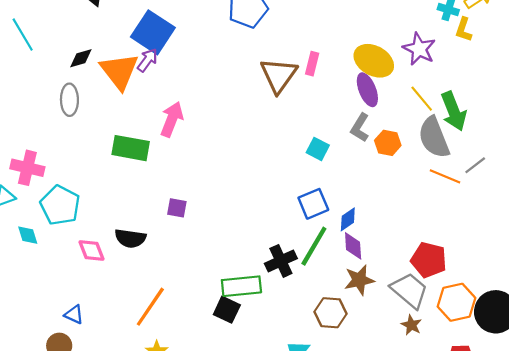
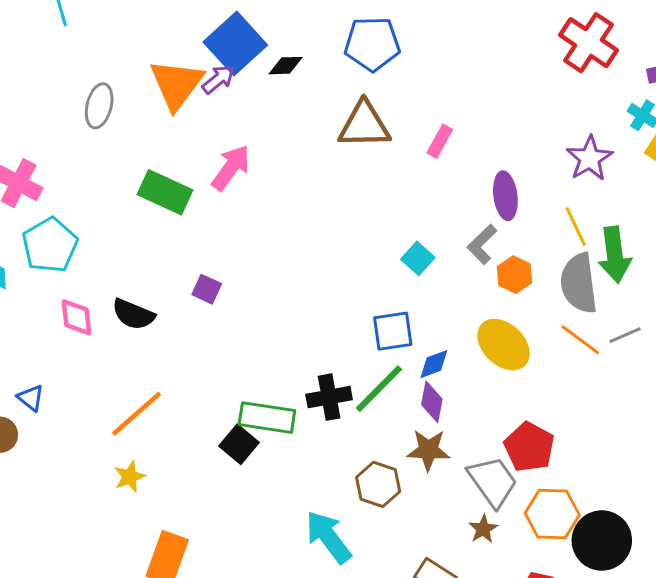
black diamond: (81, 58) -> (286, 66), moved
yellow ellipse: (374, 61) -> (504, 345), moved
brown triangle: (279, 75) -> (364, 125), moved, turned 39

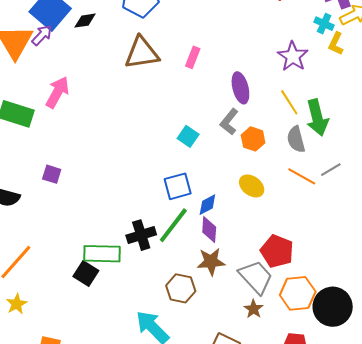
gray semicircle: (579, 283) -> (296, 139), size x0.7
yellow ellipse: (504, 345) -> (252, 186), size x0.7

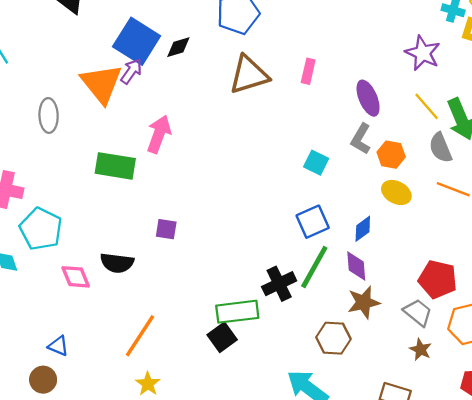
yellow ellipse: (252, 186) -> (396, 192), moved
blue diamond: (207, 205) -> (363, 229), moved
black square: (86, 274) -> (222, 337), turned 30
gray trapezoid: (256, 277) -> (418, 312), size x0.7

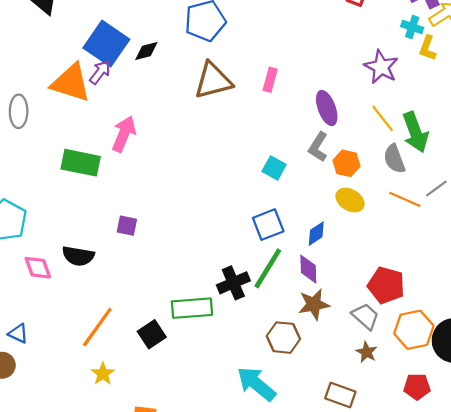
orange triangle: (101, 84) -> (71, 83), turned -36
black square: (222, 337) -> (152, 334), moved

